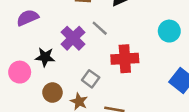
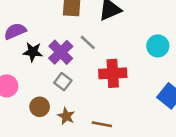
black star: (45, 57) -> (33, 52), moved
gray square: (91, 79) -> (63, 82), moved

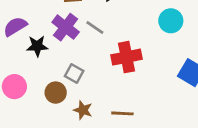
purple cross: (61, 52) -> (66, 27), moved
brown circle: (40, 107) -> (56, 93), moved

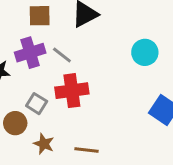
purple cross: (66, 27) -> (30, 53), turned 32
red cross: (127, 57) -> (72, 91), moved

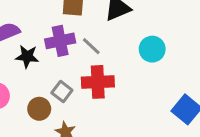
cyan circle: (145, 52) -> (152, 49), moved

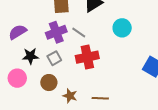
black star: (27, 56) -> (30, 56), moved
gray square: (62, 92) -> (54, 58), moved, turned 32

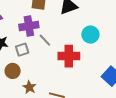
gray line: (79, 32) -> (45, 40), moved
red cross: (87, 57) -> (69, 56), moved

